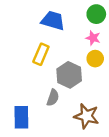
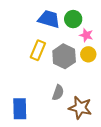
green circle: (96, 14) -> (73, 19), moved
gray hexagon: (69, 75) -> (64, 56), moved
gray semicircle: (53, 98) -> (58, 93), moved

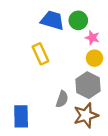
yellow rectangle: (38, 50) -> (41, 54), turned -48
gray hexagon: (64, 56) -> (88, 85), moved
brown star: (80, 108) -> (86, 115), turned -30

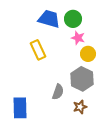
pink star: (92, 38) -> (78, 38), moved
brown star: (86, 115) -> (80, 107), size x0.6

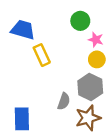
blue trapezoid: (49, 19) -> (23, 30), moved
pink star: (78, 38) -> (96, 40), moved
brown star: (80, 107) -> (88, 118), size x1.6

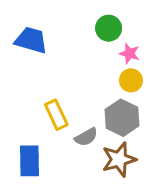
yellow rectangle: (42, 55) -> (56, 115), moved
gray semicircle: (64, 101) -> (86, 137), turned 42

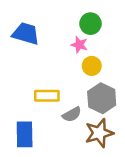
pink star: (129, 54) -> (79, 45), moved
yellow circle: (131, 80) -> (92, 66), moved
yellow rectangle: (56, 115) -> (47, 96), turned -65

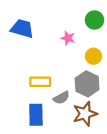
green circle: (90, 24) -> (95, 20), moved
yellow circle: (92, 66) -> (93, 56), moved
blue rectangle: (25, 134) -> (36, 115), moved

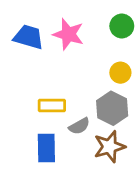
pink star: (68, 38) -> (68, 34), moved, size x1.6

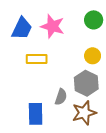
blue trapezoid: (29, 37) -> (22, 28), turned 100
yellow rectangle: (52, 106) -> (37, 59), moved
gray semicircle: (79, 126) -> (61, 97), turned -42

